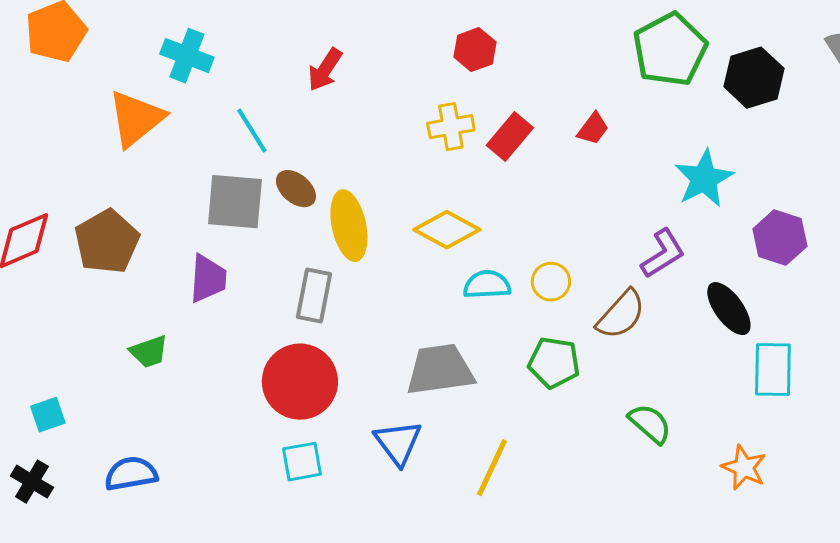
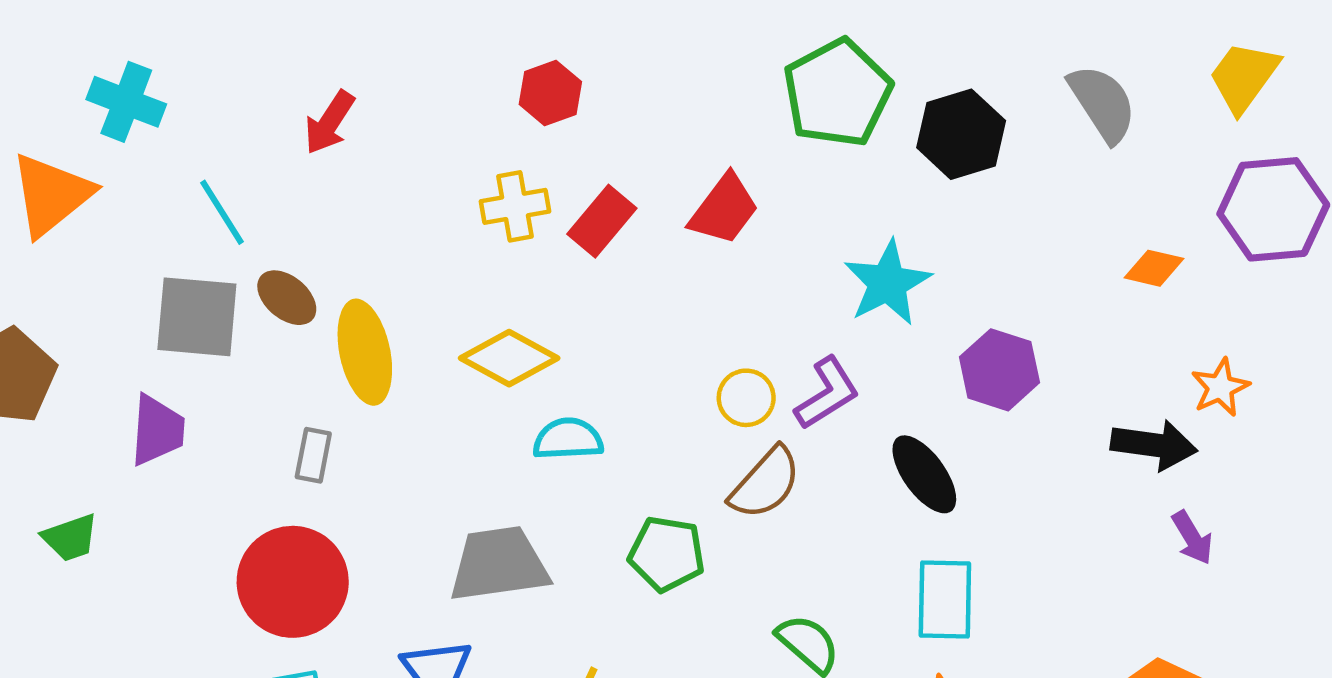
red trapezoid: (593, 129) -> (724, 209), size x1.5
yellow circle: (551, 282) -> (746, 398), moved
gray rectangle: (314, 296) -> (313, 455), size x0.7
cyan rectangle: (773, 370) -> (945, 599), moved

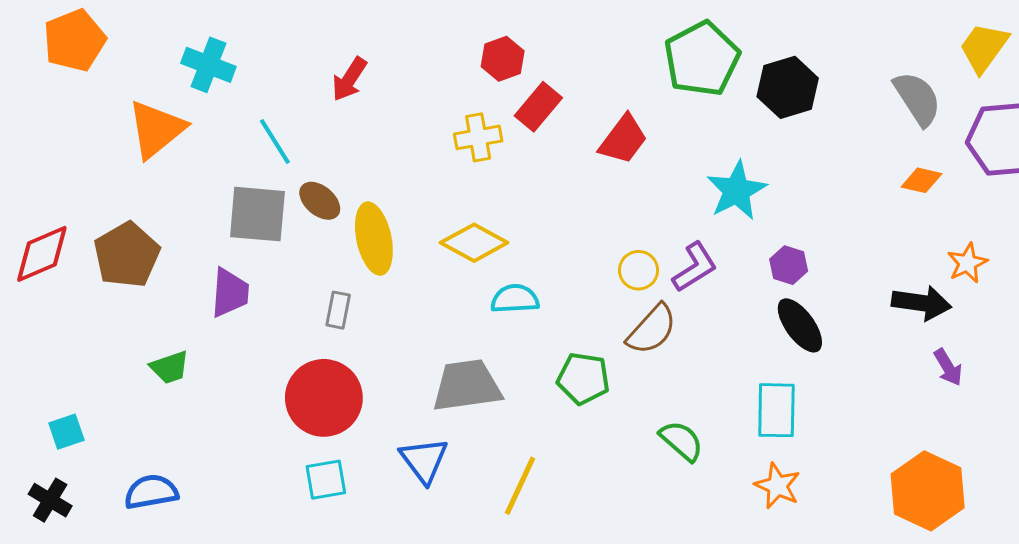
gray semicircle: (1102, 103) -> (917, 99), moved
red rectangle: (602, 221) -> (538, 107), moved
purple hexagon: (999, 370) -> (789, 265), moved, size x0.7
black ellipse: (924, 474) -> (800, 325), moved

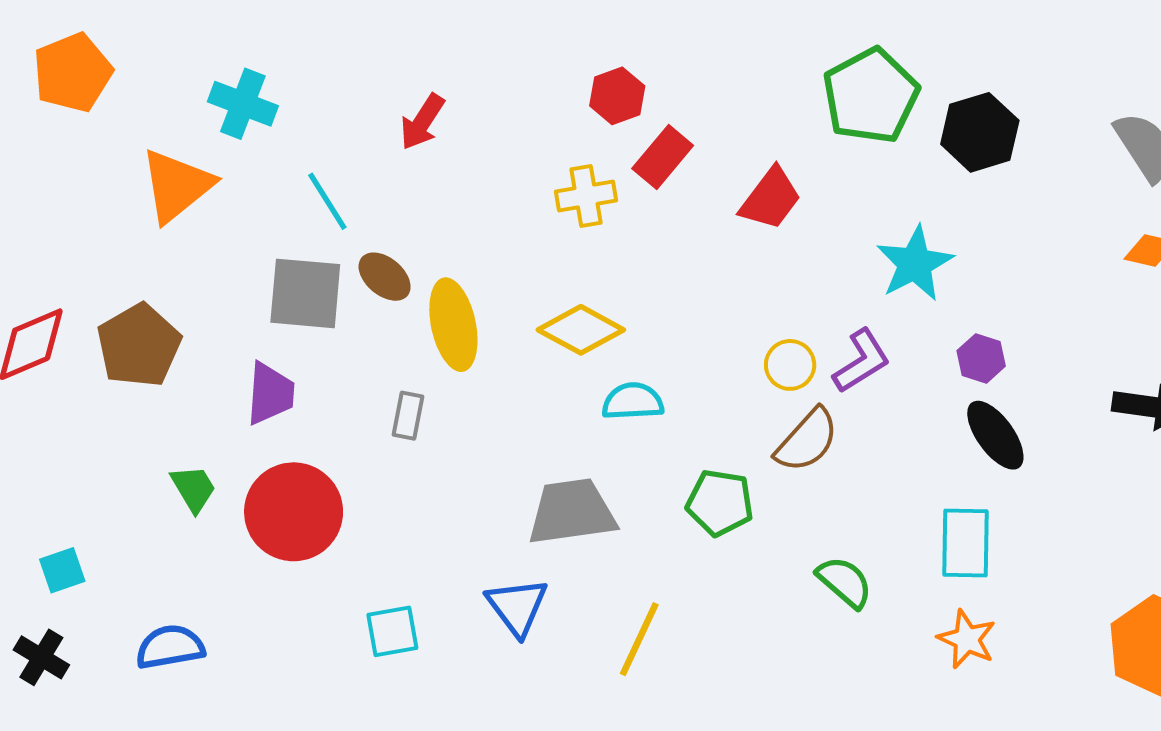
green trapezoid: (170, 367) -> (193, 488), turned -102
red circle: (324, 398) -> (294, 512), moved

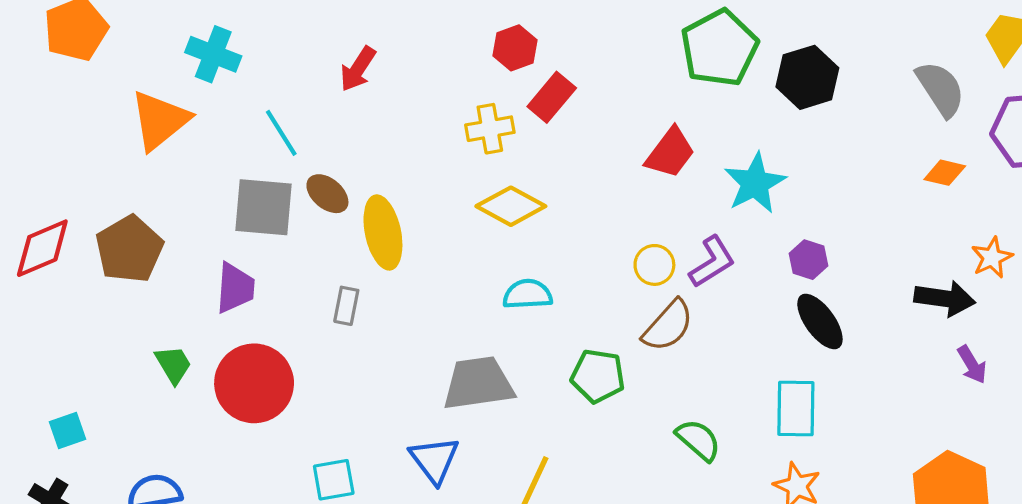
red trapezoid: (771, 199) -> (670, 153), moved
yellow diamond: (581, 330) -> (511, 206), moved

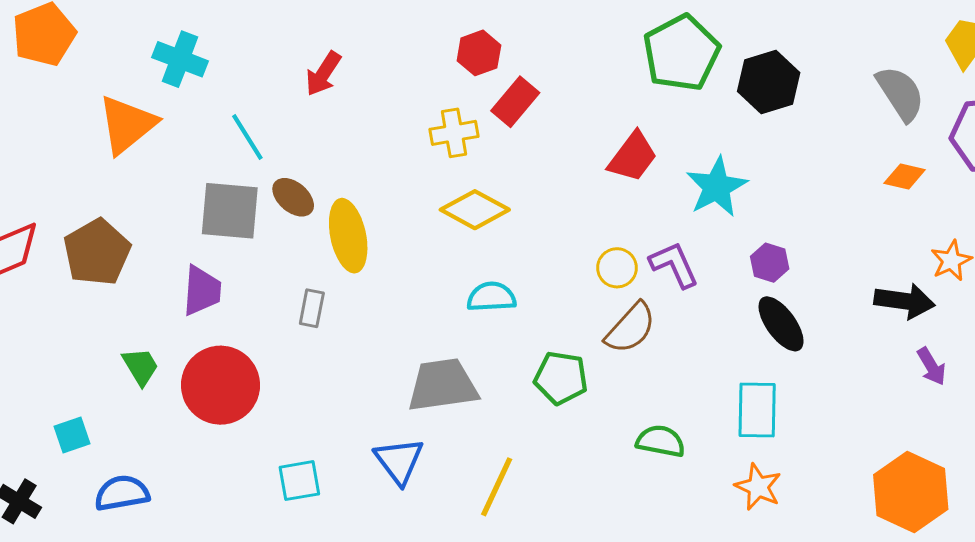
purple L-shape: (712, 262) -> (674, 265), turned -82
cyan square: (68, 431) -> (72, 435), moved
green semicircle: (698, 440) -> (661, 441), turned -30

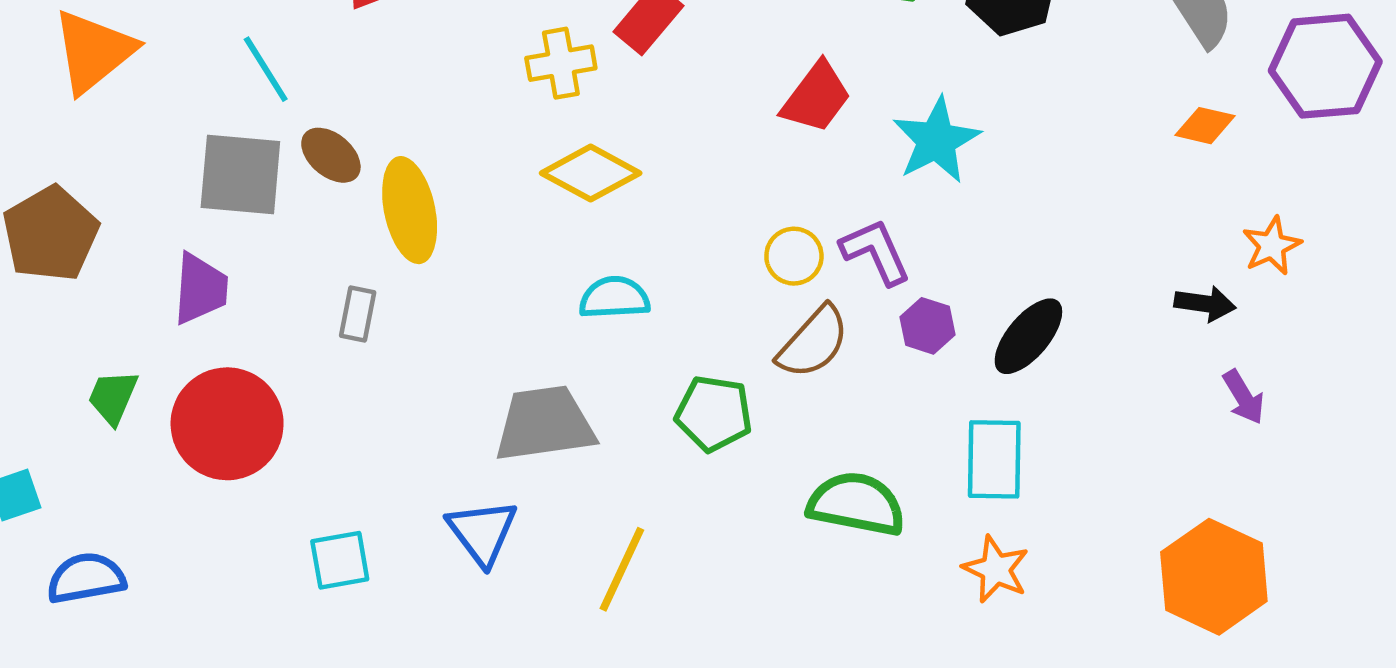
purple hexagon: (770, 263) -> (928, 326), moved
black arrow: (905, 301) -> (1205, 304), size x0.7
black ellipse: (781, 324) -> (1028, 336), turned 76
green trapezoid: (141, 366) -> (113, 397), turned -126
green semicircle: (661, 441) -> (856, 504), size x1.4

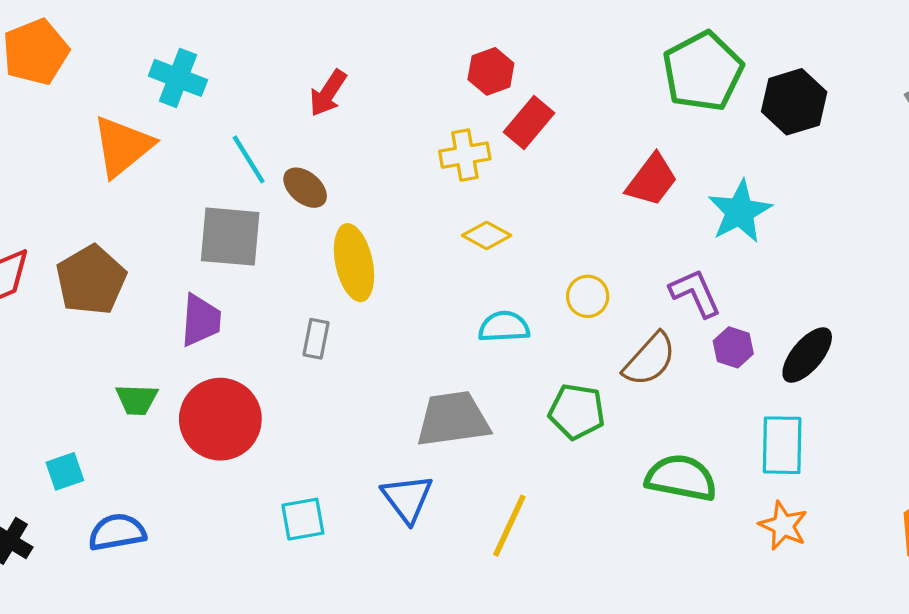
brown ellipse: (331, 155) -> (305, 188), moved
yellow diamond: (591, 173) -> (487, 235), size x0.7
yellow circle: (794, 256) -> (588, 296), moved
green trapezoid: (113, 397) -> (137, 400), turned -111

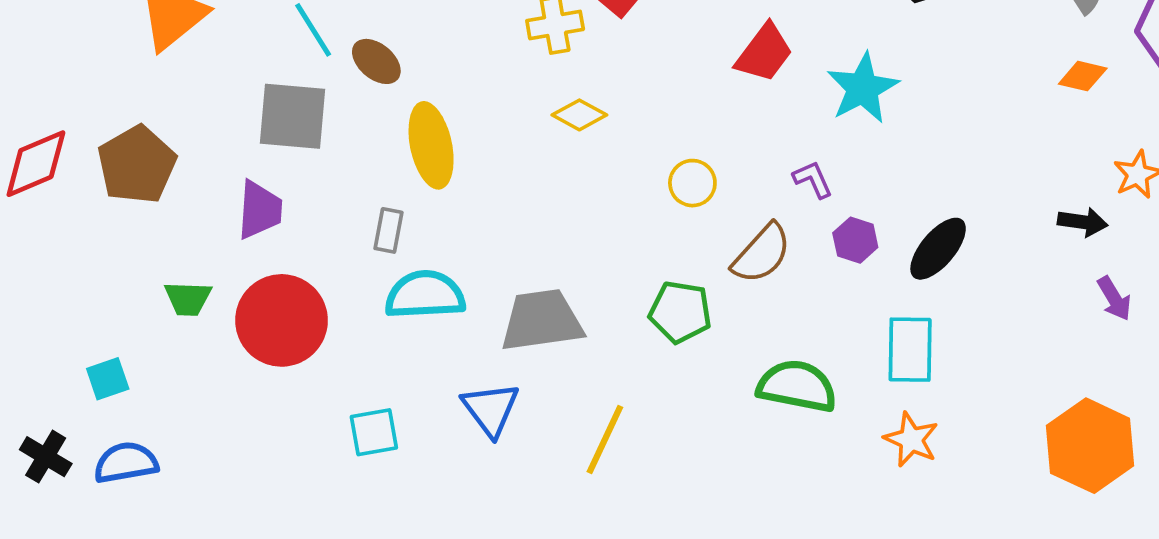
purple L-shape: (695, 293) -> (813, 179), size x0.7
cyan semicircle: (504, 327) -> (425, 295), moved, size x1.4
blue semicircle: (117, 532) -> (126, 463), moved

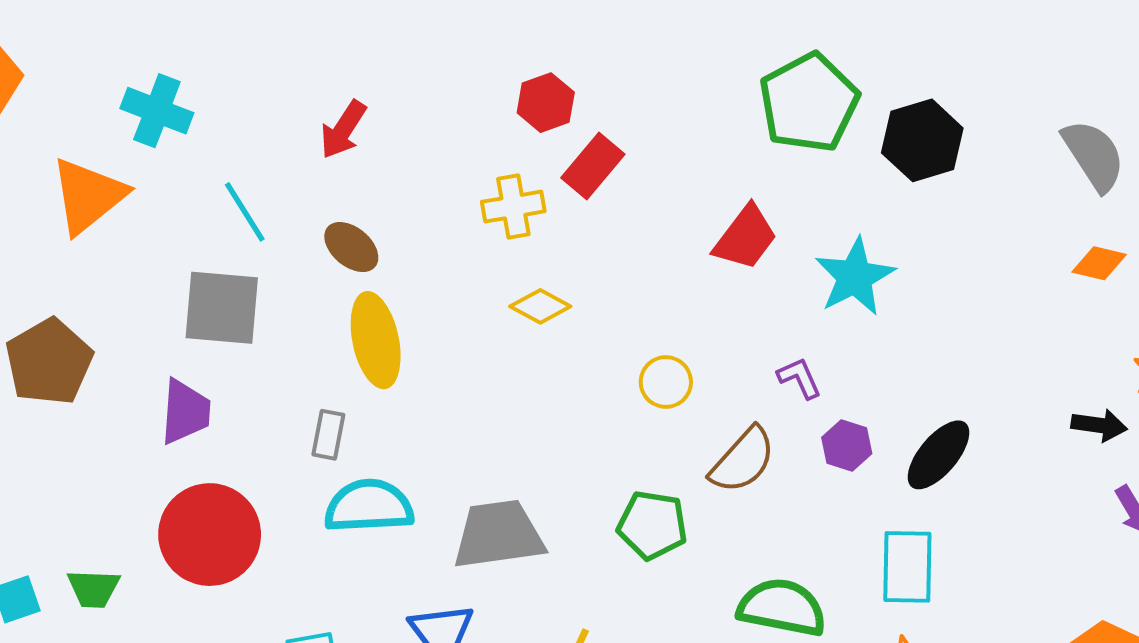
brown ellipse: (376, 61) -> (351, 247), moved
green trapezoid: (188, 299) -> (94, 589), moved

